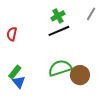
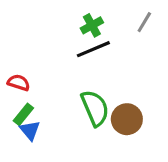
red semicircle: (12, 34) -> (19, 83), moved, turned 96
green semicircle: (60, 68) -> (95, 108), turned 85

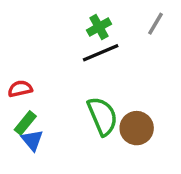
red semicircle: (19, 83) -> (20, 89), turned -30

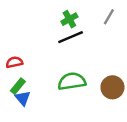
green semicircle: (102, 116) -> (72, 81), turned -76
brown circle: (137, 128) -> (112, 87), moved

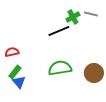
gray line: (109, 17) -> (91, 14), turned 72
green cross: (69, 19) -> (73, 17), moved

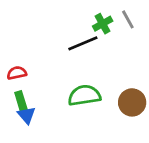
gray line: (91, 14) -> (128, 19), turned 48
green rectangle: (15, 72) -> (21, 101), turned -56

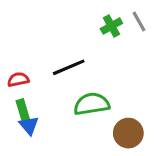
black line: (83, 43) -> (69, 67), moved
brown circle: (132, 102) -> (128, 133), moved

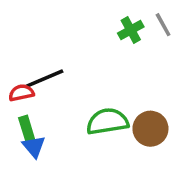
black line: (69, 67) -> (45, 78), moved
brown circle: (128, 133) -> (150, 129), moved

